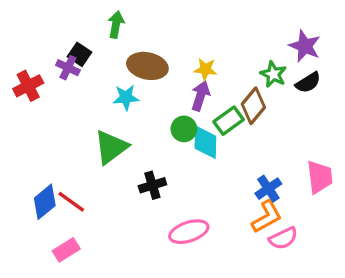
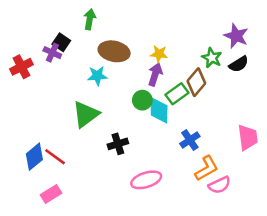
blue cross: (268, 189) -> (190, 140), moved

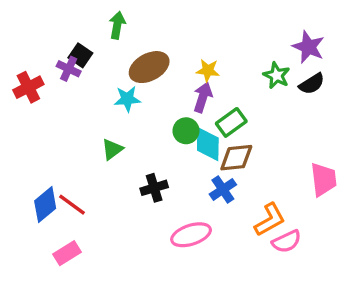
brown ellipse: (114, 51) -> (149, 67), turned -40
brown diamond: (196, 82) -> (236, 158), moved, turned 44
green triangle: (86, 114) -> (112, 149), size x0.6
blue cross: (190, 140) -> (223, 189), moved

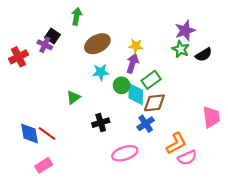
purple star: (308, 47) -> (185, 31), moved, turned 30
cyan star: (127, 99) -> (101, 72), moved
blue diamond: (45, 205) -> (29, 134), turned -60

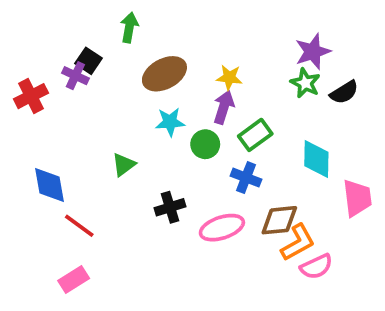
cyan diamond: (136, 94) -> (316, 159), moved
brown diamond: (154, 103) -> (279, 220), moved
blue cross: (146, 124) -> (246, 178), moved, turned -35
blue diamond: (29, 134) -> (50, 185), moved
pink ellipse: (125, 153) -> (222, 228), moved

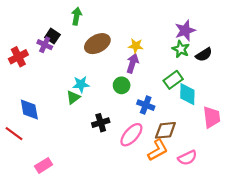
cyan star: (170, 122) -> (81, 84), moved
green rectangle: (255, 135) -> (173, 80), moved
red line: (79, 226) -> (14, 134), moved
pink ellipse: (222, 228) -> (131, 135), turned -30
orange L-shape: (298, 242) -> (158, 150), moved

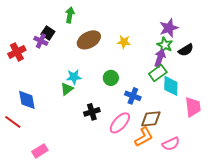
purple arrow: (133, 63) -> (160, 58), moved

